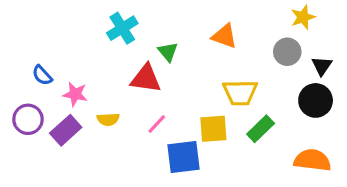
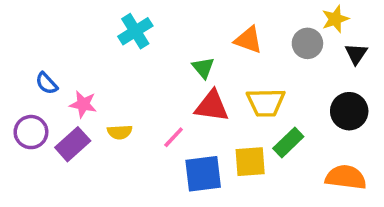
green triangle: (168, 52) -> (203, 68), moved
gray circle: (287, 52) -> (307, 43), moved
black triangle: (322, 66) -> (356, 54), moved
red triangle: (146, 78) -> (212, 106), moved
yellow square: (213, 129) -> (250, 162), moved

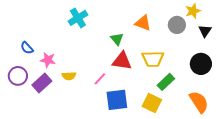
yellow square: (250, 162) -> (152, 103), moved, turned 30
orange semicircle: (346, 177) -> (199, 102), turned 50

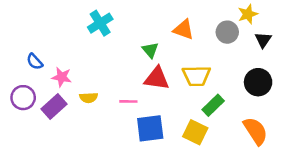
pink line: (100, 79) -> (128, 101), turned 48

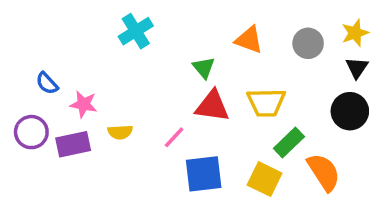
yellow star: (248, 14) -> (355, 33), moved
black triangle: (263, 40) -> (357, 68), moved
pink line: (128, 101) -> (174, 137), turned -48
purple rectangle: (54, 107) -> (73, 144), turned 30
orange semicircle: (255, 131) -> (324, 172), moved

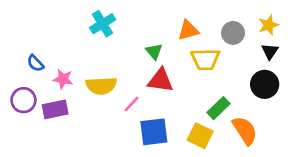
orange triangle: (249, 40) -> (188, 30), turned -35
yellow trapezoid: (266, 102) -> (205, 59), moved
yellow semicircle: (120, 132) -> (101, 86), moved, size x1.6

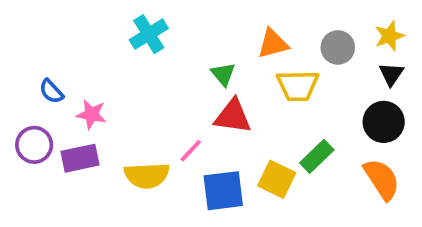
yellow semicircle: (101, 86) -> (147, 175), moved
orange semicircle: (245, 130) -> (382, 179), moved
yellow square: (200, 136) -> (277, 179), moved

